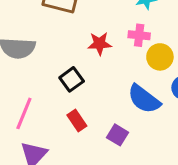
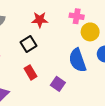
red star: (100, 44) -> (40, 20), moved
blue semicircle: (144, 99) -> (78, 60), turned 30

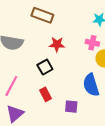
purple square: (58, 84) -> (71, 107), turned -32

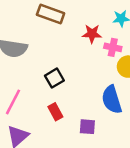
red star: (57, 44) -> (92, 34), moved

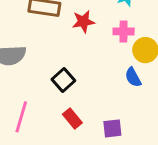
red star: (92, 34) -> (83, 22), moved
blue semicircle: (112, 100) -> (133, 77), moved, size x0.6

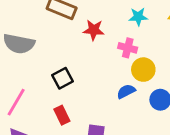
blue semicircle: (133, 77) -> (126, 91), turned 78

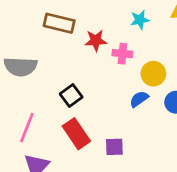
pink cross: (128, 48) -> (122, 54), moved
red rectangle: (62, 115) -> (76, 134), size x1.5

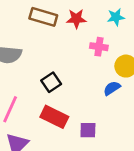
red star: (96, 41) -> (76, 19), moved
red rectangle: (76, 134) -> (54, 117), turned -32

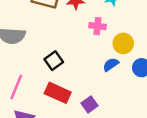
purple square: (88, 130) -> (89, 104), turned -35

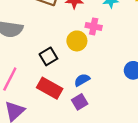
yellow circle: (123, 43) -> (77, 41), moved
blue semicircle: (111, 64) -> (82, 80), moved

